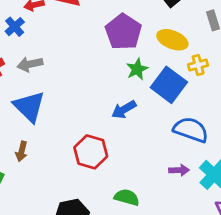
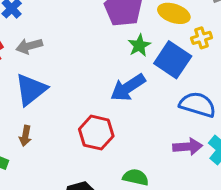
blue triangle: (29, 107) -> (31, 89), turned 40
blue arrow: (124, 110) -> (128, 88), size x1.4
purple arrow: (179, 170) -> (188, 147), size x1.4

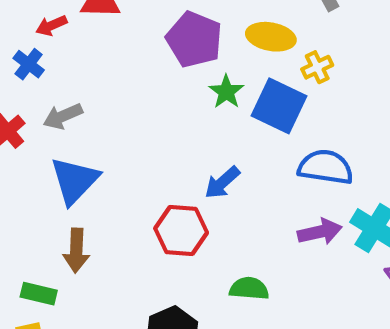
blue arrow: (128, 88) -> (222, 183), moved, size x0.7
brown arrow: (25, 136) -> (76, 251), size x1.4

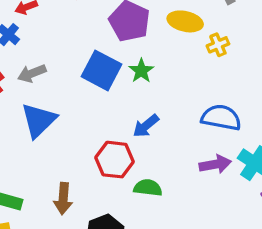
green star: (226, 92) -> (141, 71), moved
blue square: (279, 106) -> (102, 70), moved
brown arrow: (76, 251) -> (63, 199), moved
green semicircle: (249, 289) -> (148, 188), moved

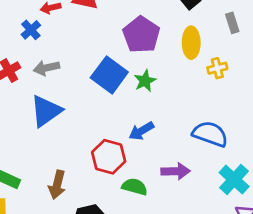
yellow ellipse: (185, 21) -> (191, 43), turned 68
purple arrow: (215, 164) -> (176, 171), moved

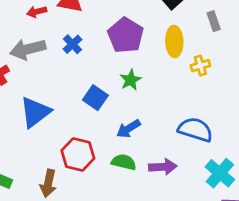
blue cross: (31, 30) -> (72, 44), moved
gray arrow: (46, 68) -> (28, 49), moved, size x1.4
blue square: (109, 75) -> (95, 98), moved, size x0.7
red hexagon: (109, 157) -> (78, 154), moved
green semicircle: (135, 187) -> (124, 162), moved

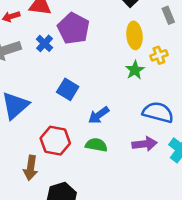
purple pentagon: (126, 35) -> (73, 28), moved
green star: (131, 80) -> (135, 70), moved
purple arrow: (163, 167) -> (145, 144), moved

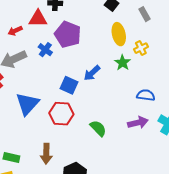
blue semicircle: (158, 112) -> (146, 95), size x0.7
blue arrow: (99, 115) -> (92, 73), moved
red hexagon: (55, 141) -> (61, 114), moved
green semicircle: (96, 145) -> (98, 128), turned 42

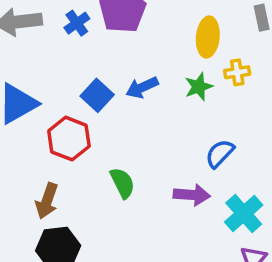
blue semicircle: (146, 95) -> (220, 154), turned -72
brown arrow: (46, 154) -> (47, 201), moved

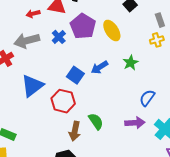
yellow ellipse: (208, 37) -> (112, 31), moved, turned -30
yellow cross: (237, 72) -> (157, 40), moved
brown arrow: (47, 201) -> (75, 131), moved

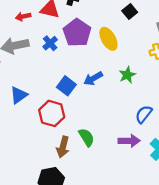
blue triangle: (32, 86) -> (19, 95), size x0.7

